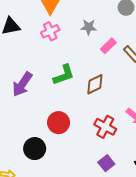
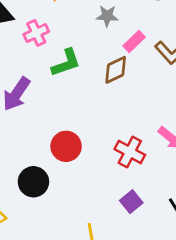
pink cross: (50, 31) -> (36, 33), moved
green L-shape: (64, 75) -> (66, 63), moved
brown diamond: (95, 84) -> (116, 70), moved

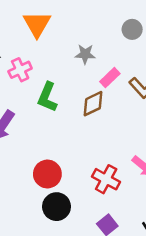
green L-shape: (66, 63) -> (47, 97), turned 132
black circle: (33, 182) -> (57, 207), moved

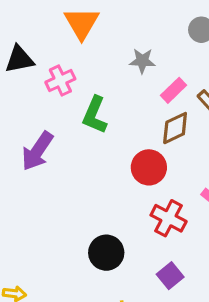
brown diamond: (93, 104) -> (175, 128), moved
red circle: (47, 174) -> (149, 167), moved

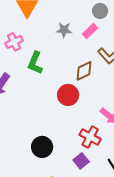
pink rectangle: (173, 90) -> (90, 31), moved
red cross: (169, 218) -> (90, 137), moved

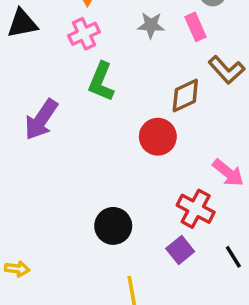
pink rectangle: (90, 31) -> (196, 27), turned -70
pink cross: (14, 42) -> (84, 34), moved

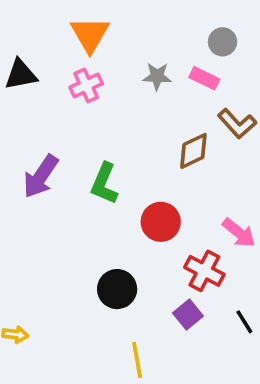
pink rectangle: (196, 27) -> (204, 78), turned -40
green L-shape: (101, 82) -> (104, 184), moved
red circle: (158, 137) -> (161, 222), moved

